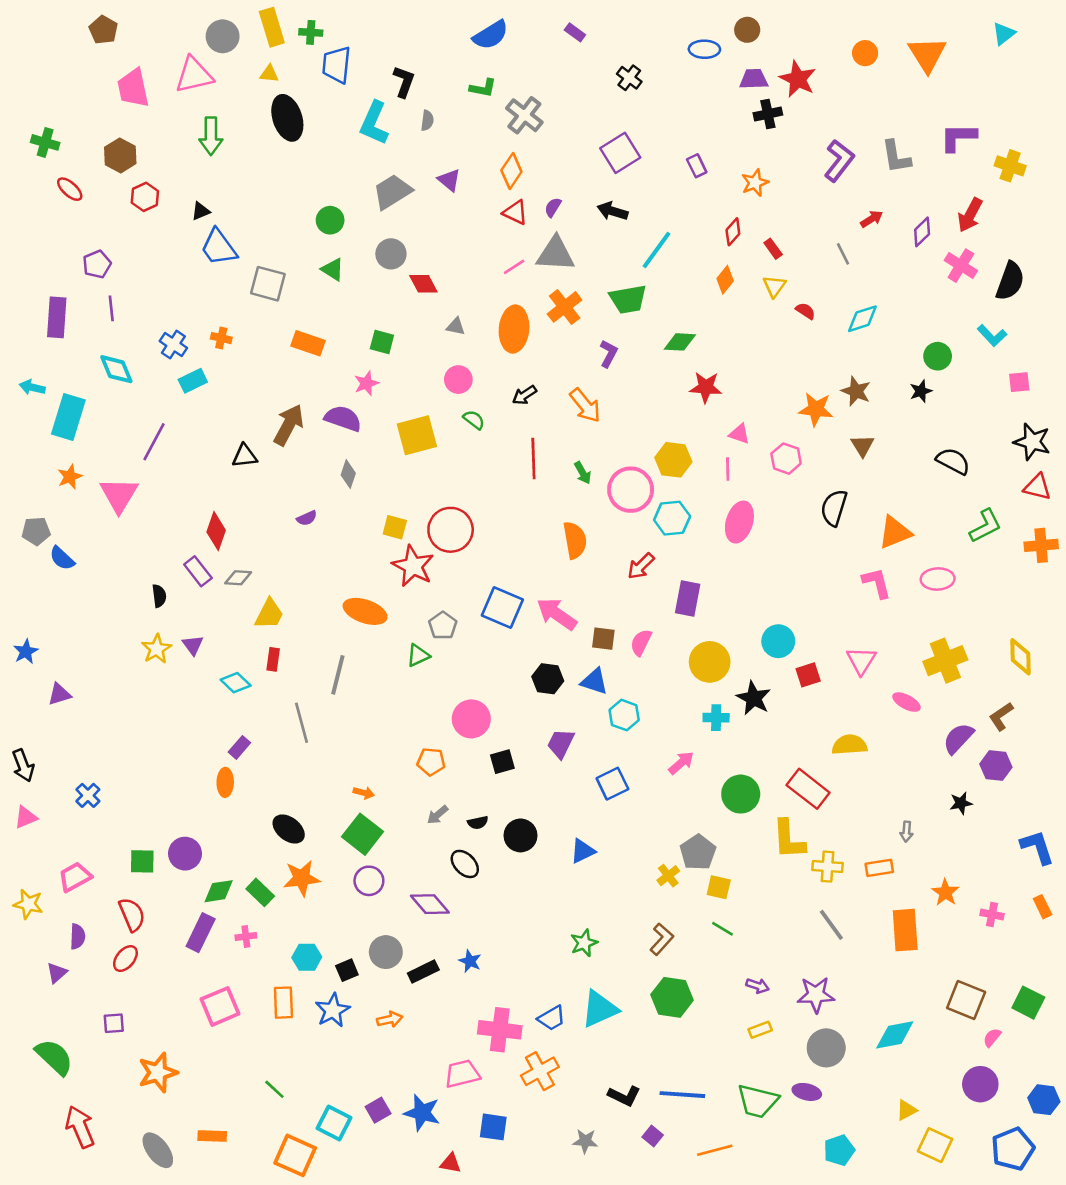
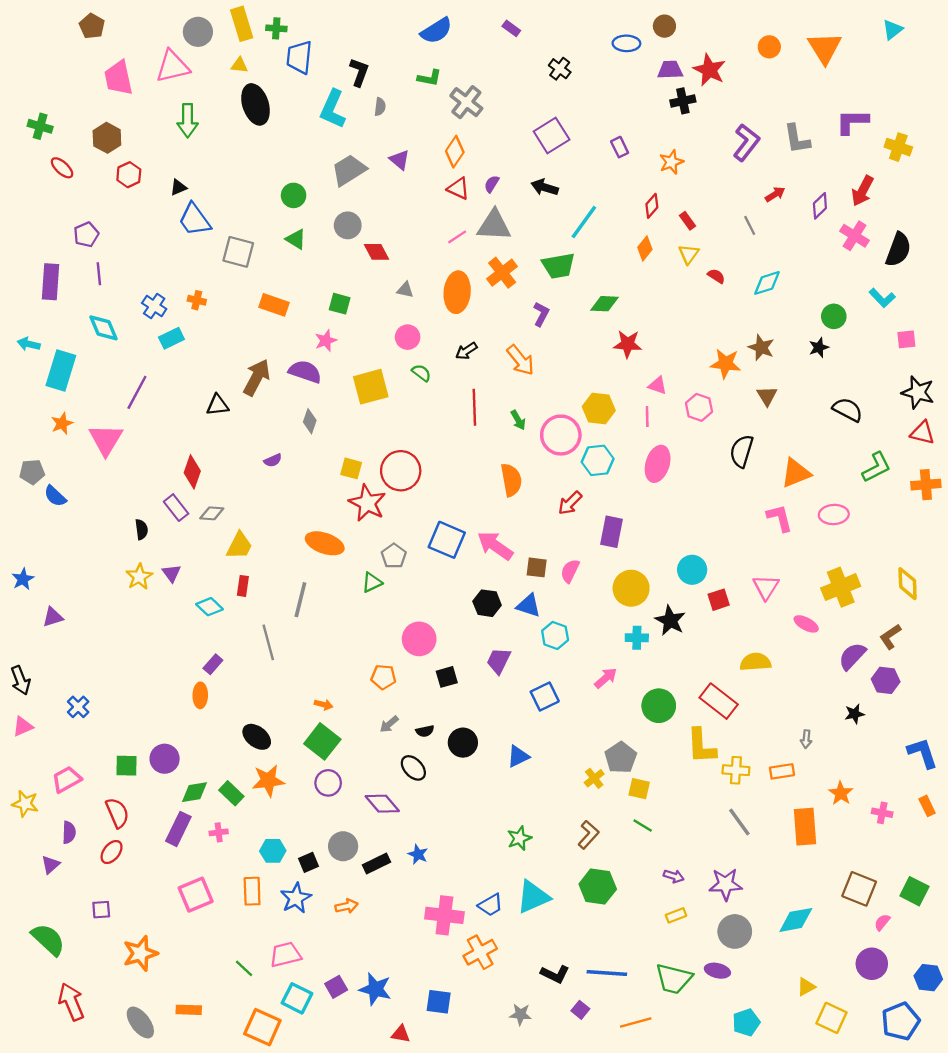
pink trapezoid: (462, 1074) -> (285, 955), moved

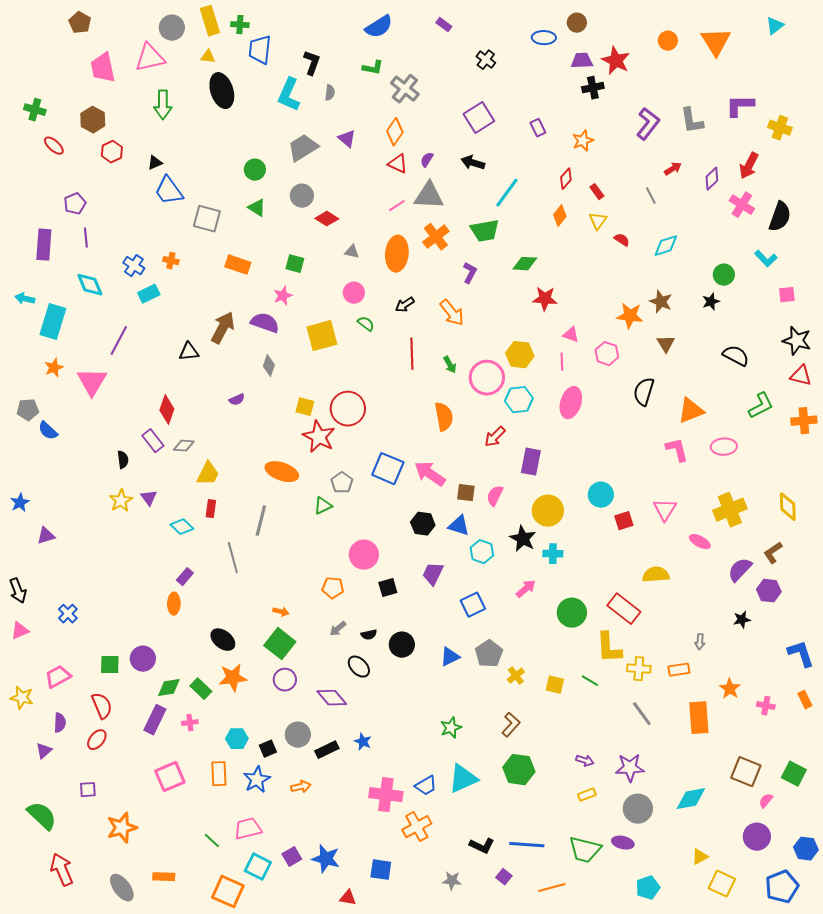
red diamond: (376, 252) -> (327, 219), turned -30
black star: (670, 620) -> (523, 539), moved
gray pentagon: (621, 758) -> (489, 654), moved
green line: (643, 826) -> (590, 681), moved

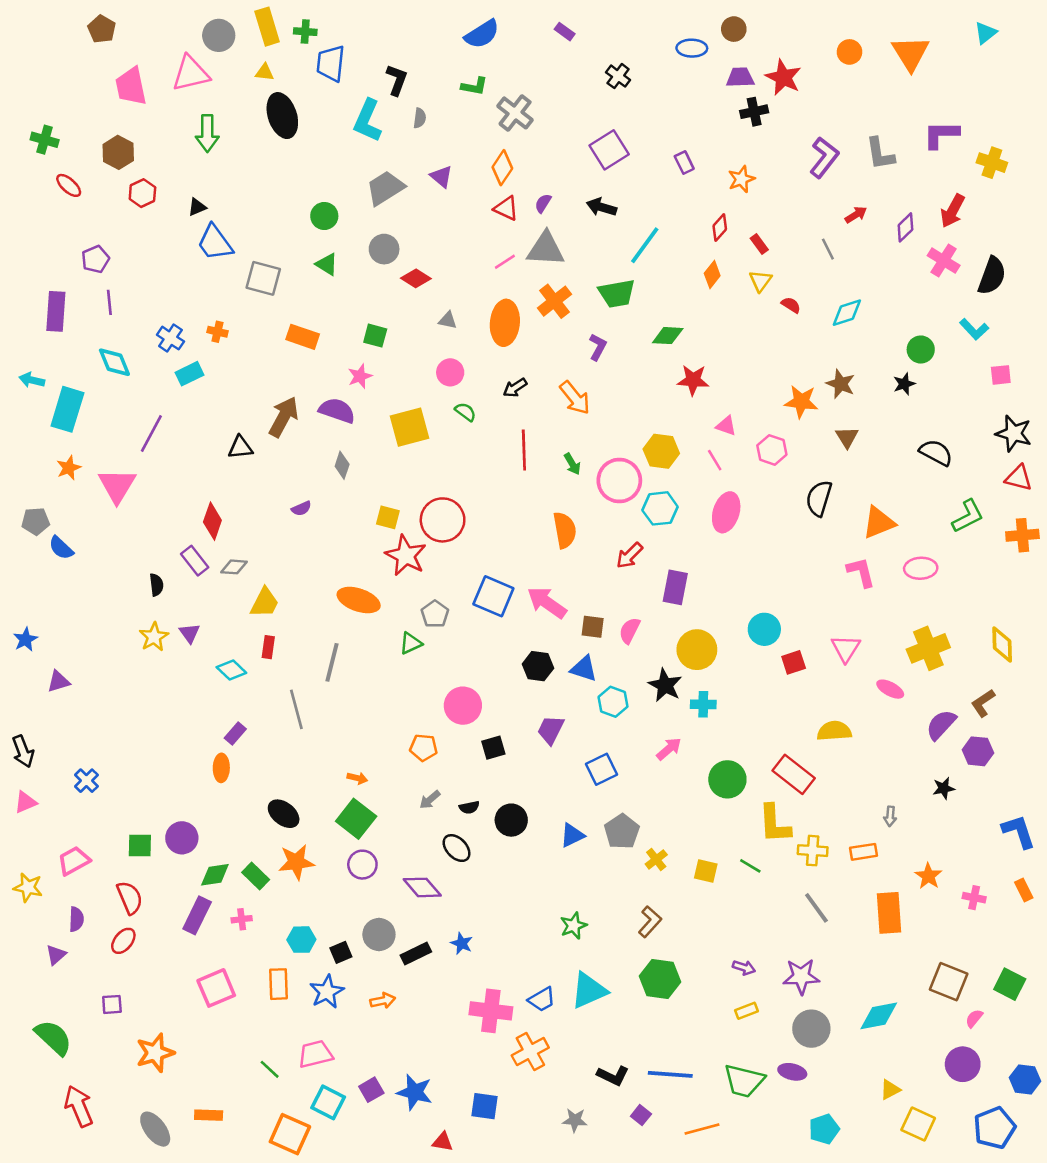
pink line: (562, 362) -> (715, 460), turned -30

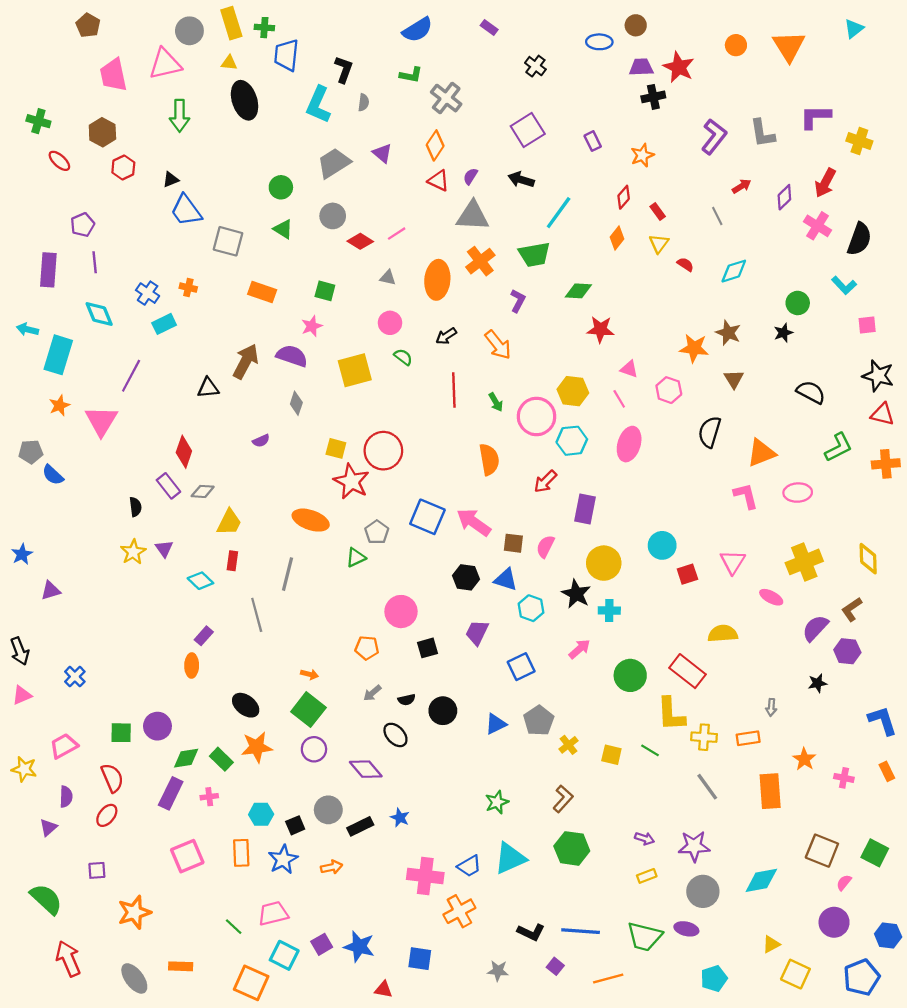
pink line: (505, 262) -> (397, 234), moved

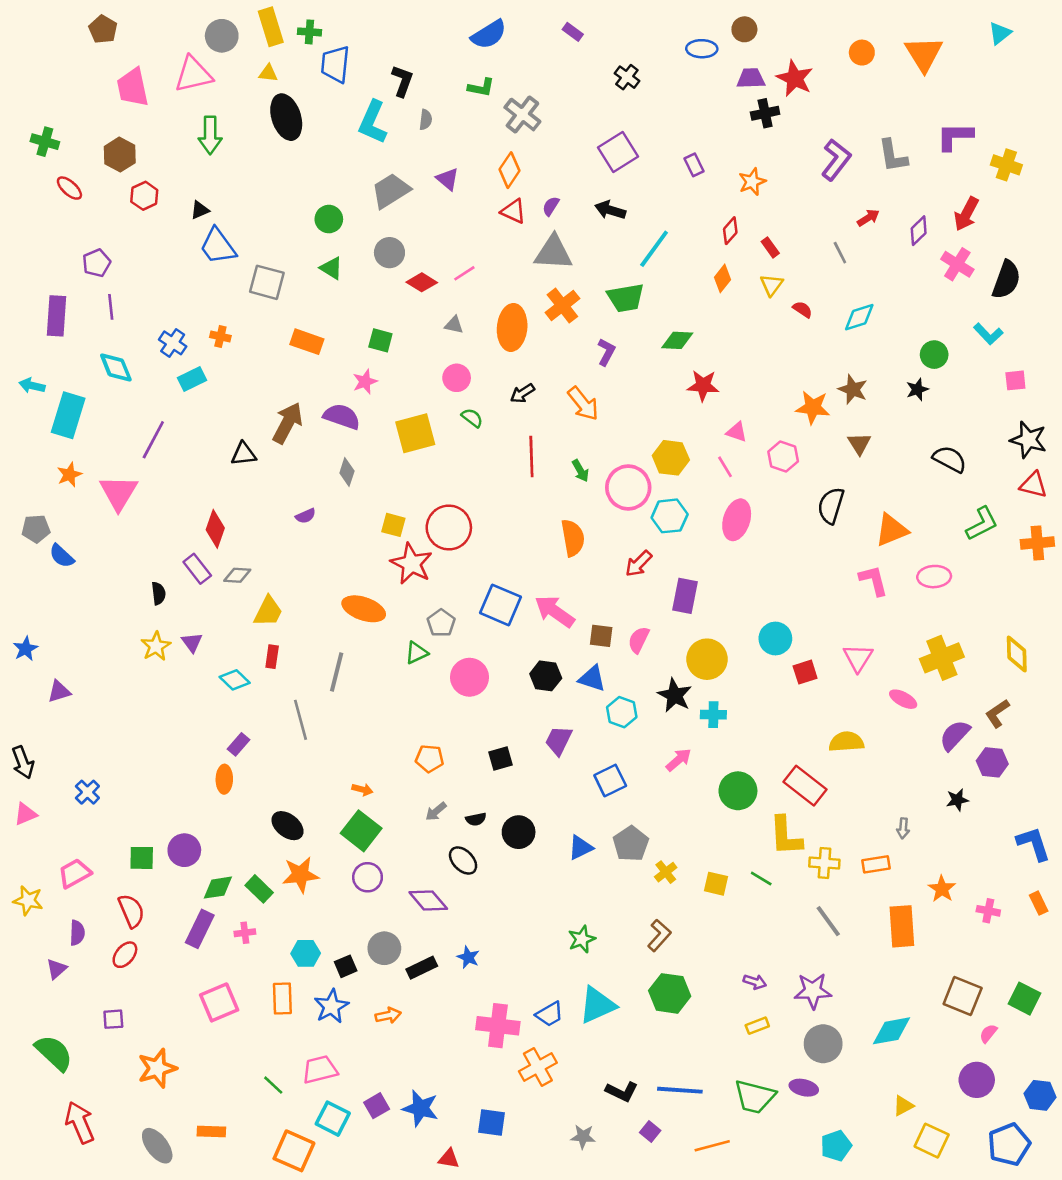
pink circle: (401, 612) -> (470, 677), moved

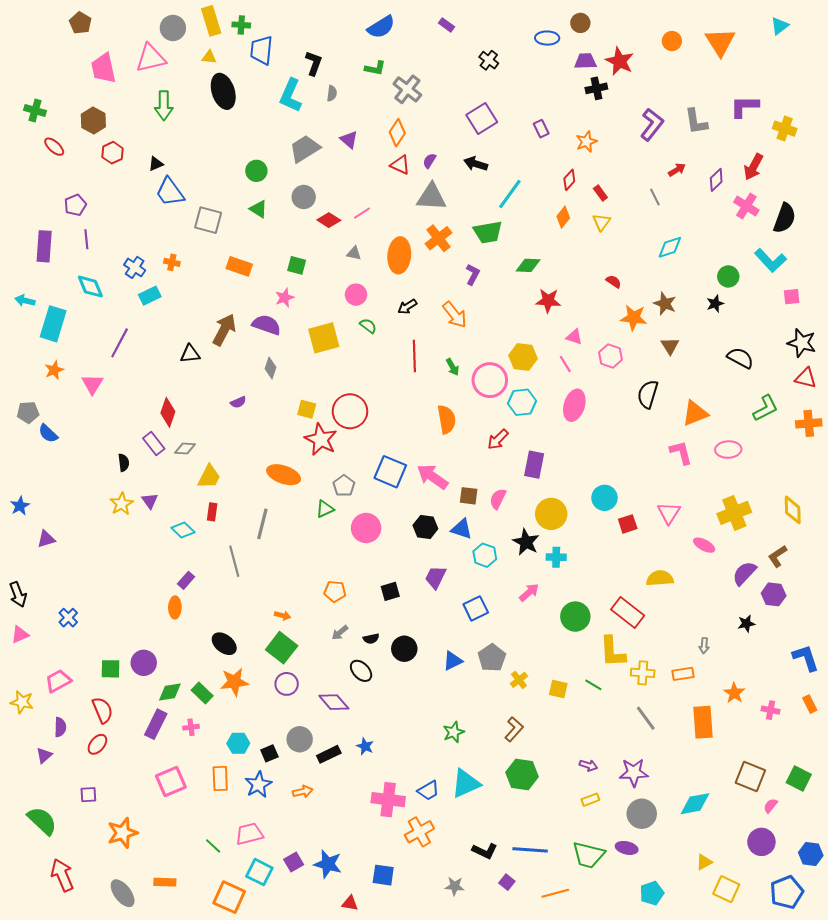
red semicircle: (802, 309) -> (614, 281), moved
cyan L-shape: (988, 334) -> (771, 260), size x1.4
pink triangle: (118, 493) -> (92, 384), size x0.7

